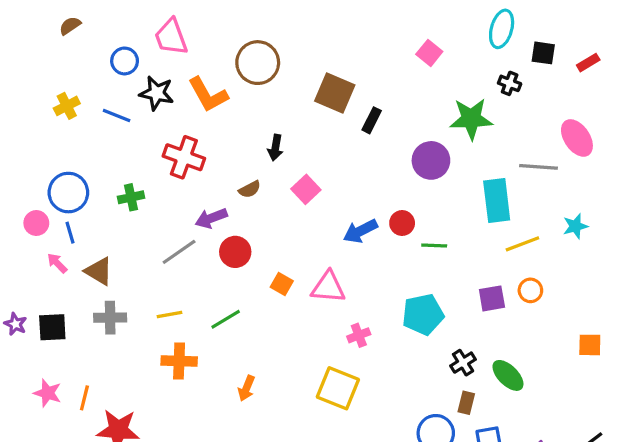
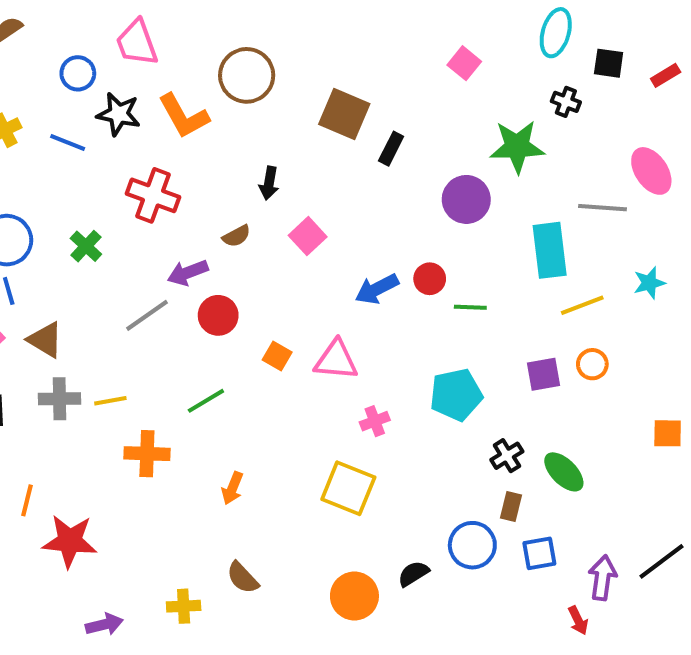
green cross: (131, 197) -> (86, 246), turned -35
yellow line: (169, 314) -> (110, 401), moved

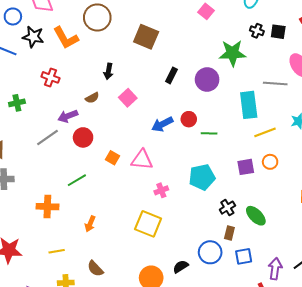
black square: (609, 63) -> (278, 32), moved
black rectangle: (391, 149) -> (171, 75), moved
red cross: (153, 195) -> (50, 77), size x0.7
green cross: (86, 246) -> (17, 103), turned 35
yellow line: (110, 401) -> (57, 251), moved

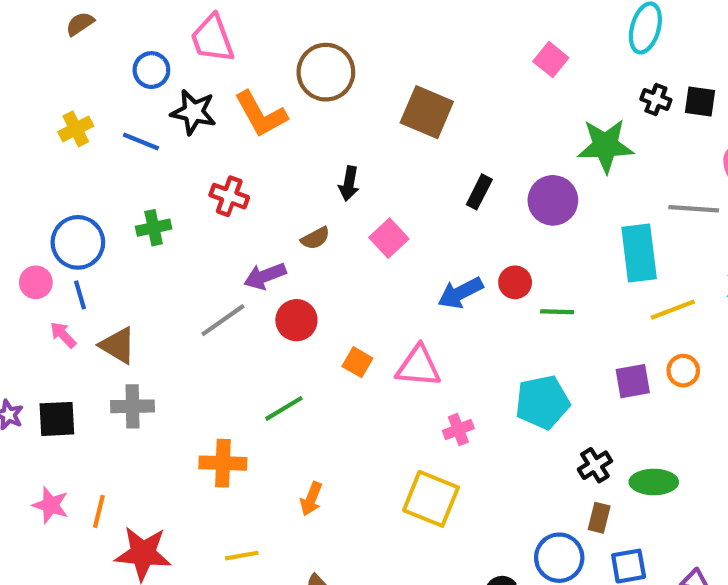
green cross: (17, 103) -> (154, 228), moved
green ellipse: (256, 216) -> (654, 482), turned -45

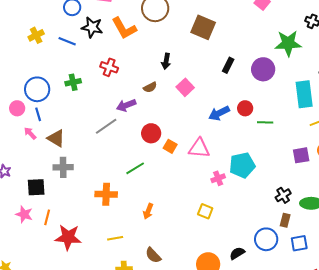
red circle: (296, 320) -> (151, 133), moved
cyan pentagon: (542, 402) -> (242, 165), moved
black square: (57, 419) -> (36, 187), moved
yellow square: (431, 499) -> (205, 211), size x0.6

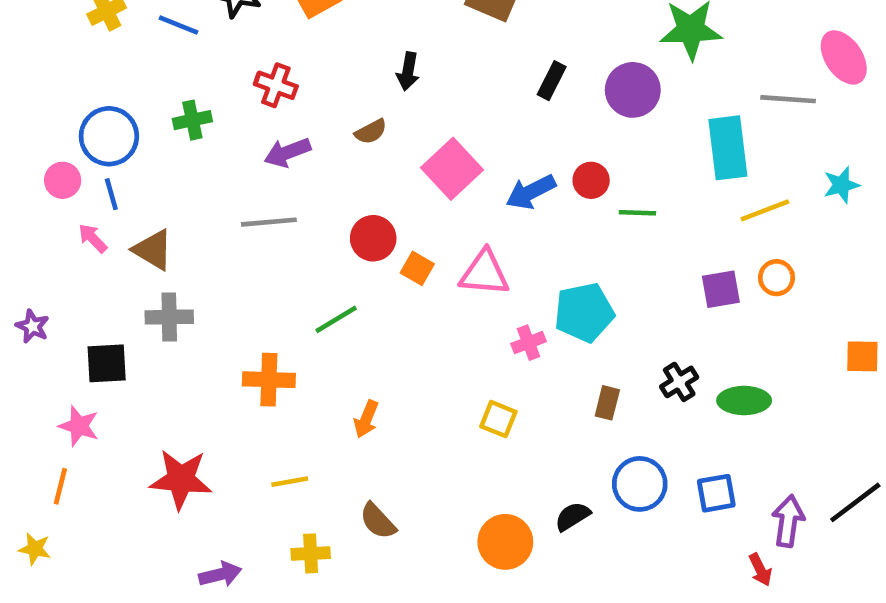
pink square: (185, 87) -> (452, 169), moved, size x1.4
purple arrow: (126, 105) -> (287, 152), moved
gray line: (106, 126) -> (269, 222), turned 30
orange line: (47, 217) -> (60, 486), moved
brown rectangle: (285, 220) -> (607, 403), moved

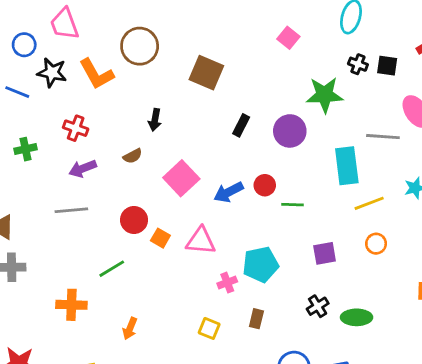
purple square: (721, 289) -> (325, 253), moved
brown rectangle: (607, 403) -> (256, 319), moved

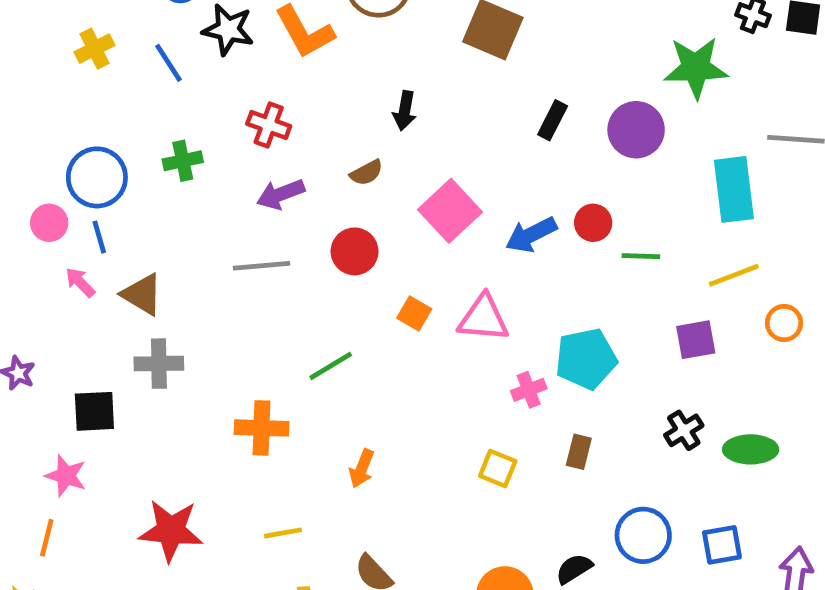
blue line: (17, 92) -> (168, 63), turned 35
yellow line: (369, 203) -> (734, 275), moved
red circle: (134, 220) -> (355, 251), moved

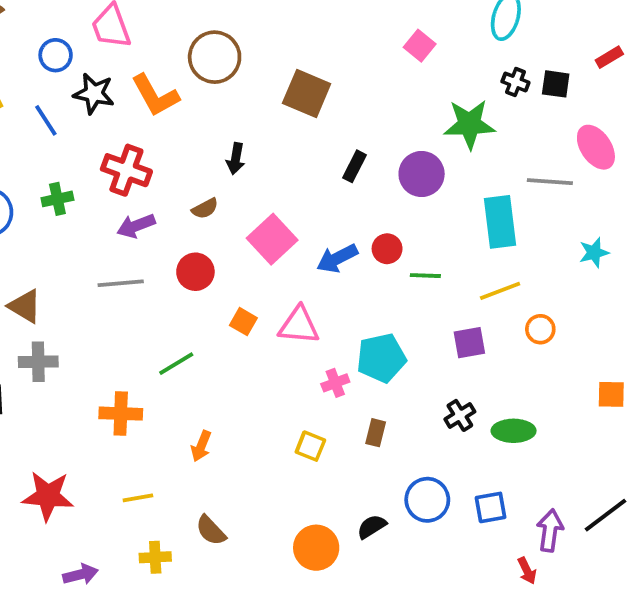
red cross: (269, 125) -> (126, 170), size x1.4

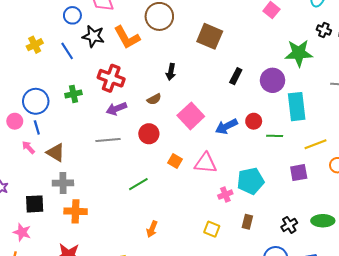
cyan rectangle: (500, 222) -> (297, 107), moved
orange cross: (121, 414) -> (76, 211), moved
black cross: (460, 415) -> (289, 225), moved

